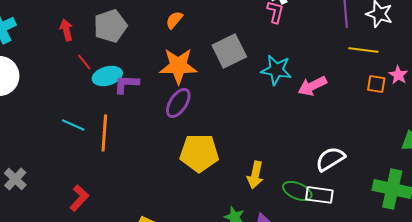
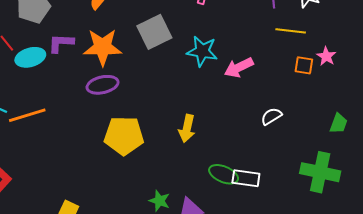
purple L-shape: (126, 84) -> (61, 43), moved
purple ellipse: (178, 103) -> (103, 85), turned 44
orange line: (104, 133) -> (27, 115), turned 69
white semicircle: (330, 159) -> (271, 116), moved, size x0.7
yellow arrow: (255, 175) -> (187, 129), moved

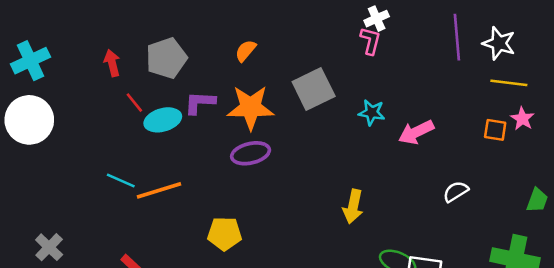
yellow line: (291, 31) -> (509, 83), moved
cyan star: (202, 51) -> (372, 112), size x0.7
yellow pentagon: (124, 136) -> (225, 234), moved, size x0.7

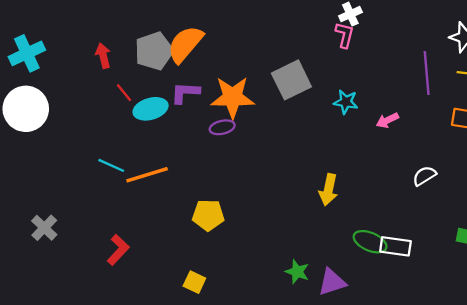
purple line: (457, 37) -> (427, 73), moved
orange semicircle: (246, 51) -> (185, 44), moved, size x1.8
pink arrow: (416, 132) -> (387, 120), size x0.7
purple ellipse: (251, 153) -> (222, 127), moved, size x0.7

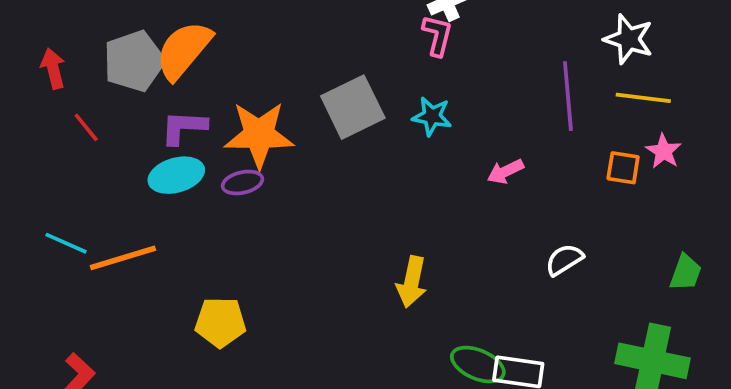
cyan star: (346, 102) -> (432, 116), moved
cyan ellipse: (151, 109) -> (176, 175), moved

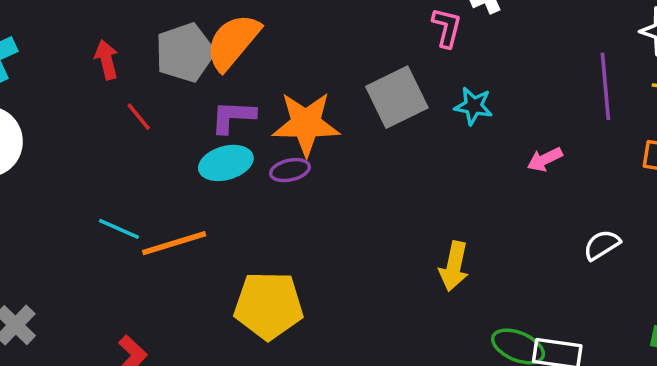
pink L-shape: (437, 35) -> (447, 28), moved
yellow pentagon: (220, 322) -> (269, 305), size x1.4

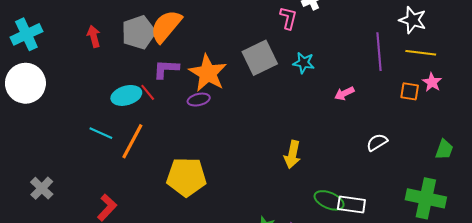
red line: (139, 117) -> (148, 92), moved
orange star: (306, 124) -> (208, 73), turned 30
cyan ellipse: (226, 163) -> (126, 95), moved
orange line: (174, 243) -> (132, 141), turned -45

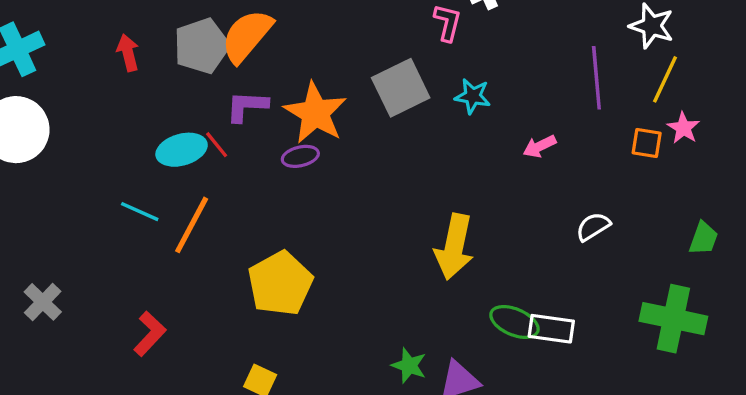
yellow line: (421, 53) -> (665, 79), turned -72
yellow arrow: (292, 155) -> (454, 247), size x1.4
yellow pentagon: (186, 177) -> (280, 284), turned -30

